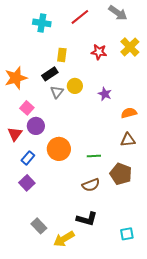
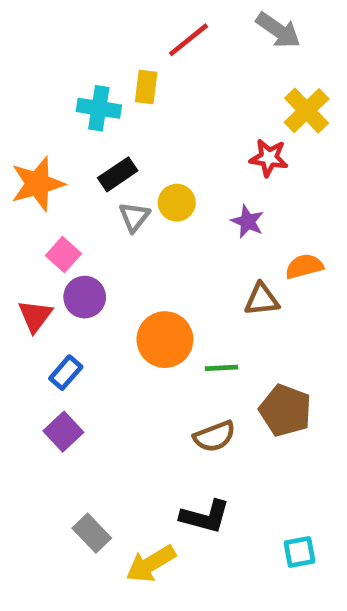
cyan cross: (42, 23) -> (99, 108), moved
red star: (99, 52) -> (269, 158), moved
yellow rectangle: (62, 55) -> (146, 87), moved
brown triangle: (128, 140) -> (262, 299), moved
orange circle: (59, 149) -> (165, 340), moved

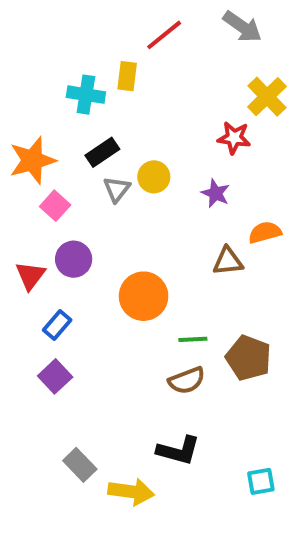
pink square: (63, 255) -> (55, 206), moved
green line: (222, 368) -> (193, 339), moved
yellow arrow: (151, 564) -> (131, 492), turned -141

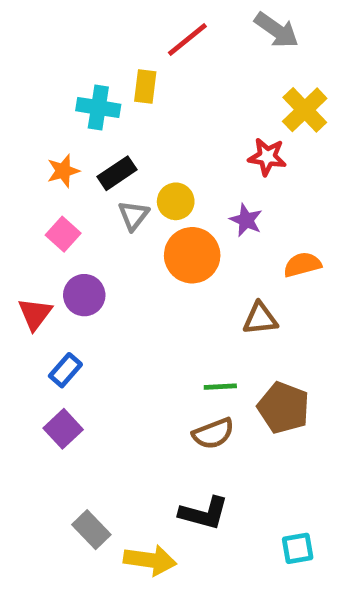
orange star: (32, 160) -> (63, 171), moved, size x0.6
brown triangle: (228, 261) -> (260, 319), moved
orange circle: (144, 296) -> (192, 255), moved

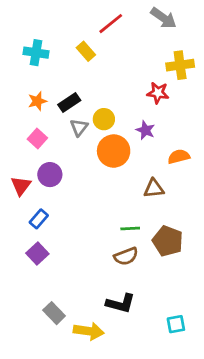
yellow rectangle: (145, 86) -> (86, 51), turned -48
cyan cross: (98, 108) -> (36, 53), moved
yellow cross: (305, 110) -> (180, 65), turned 36

